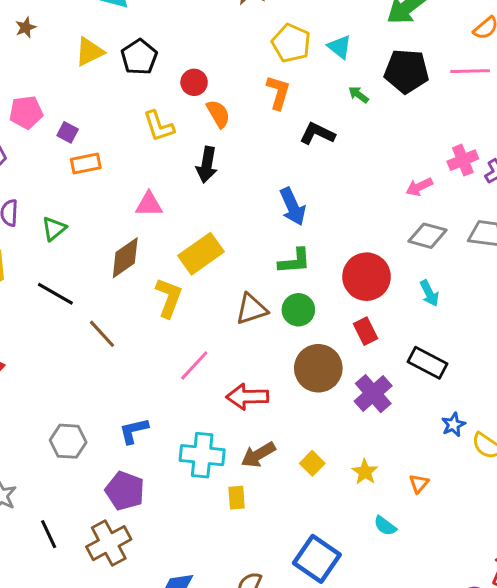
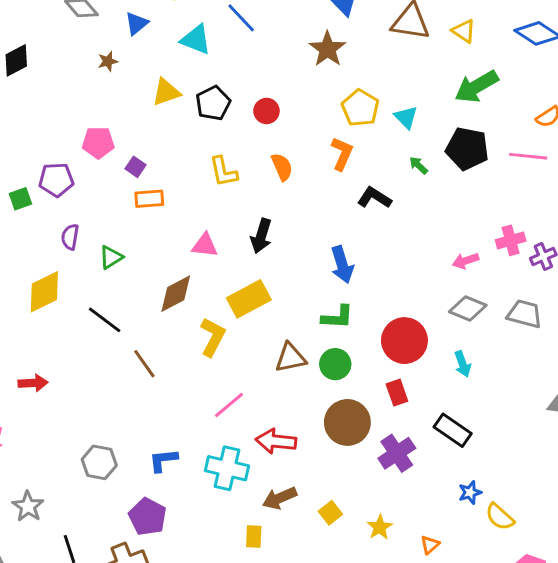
red circle: (194, 82) -> (266, 111), moved
black arrow: (207, 165) -> (261, 236), moved
cyan cross: (202, 455) -> (227, 468), moved

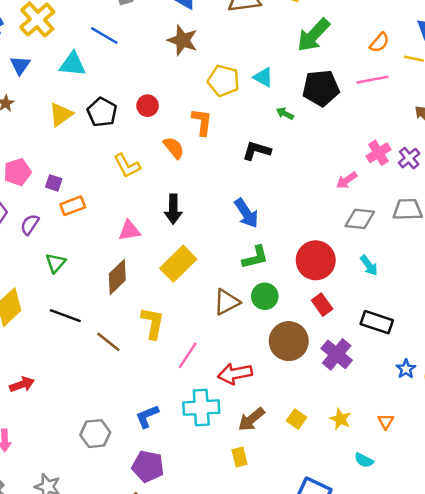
orange L-shape: (342, 154) -> (202, 122), moved
purple semicircle: (70, 237) -> (30, 225), moved, turned 40
yellow L-shape: (213, 337) -> (153, 323), moved

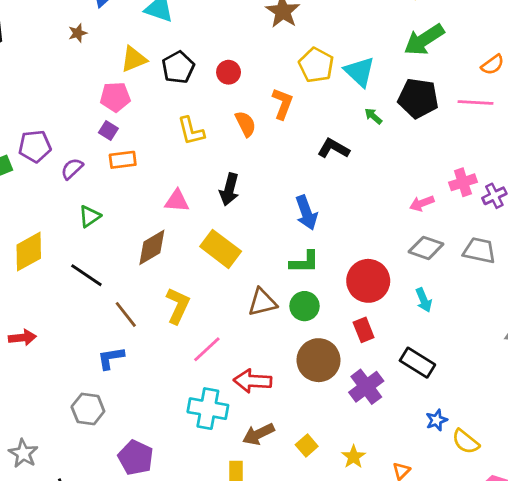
cyan triangle: (263, 77) -> (359, 72), size x1.4
pink pentagon: (17, 172) -> (115, 97), moved
yellow rectangle: (178, 264) -> (221, 249), turned 68
blue L-shape: (147, 416) -> (111, 358), moved

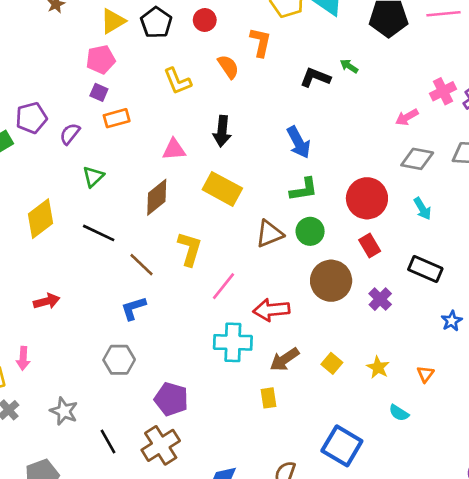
green arrow: (373, 116) -> (349, 66), moved
purple cross: (366, 387) -> (380, 299), size x0.7

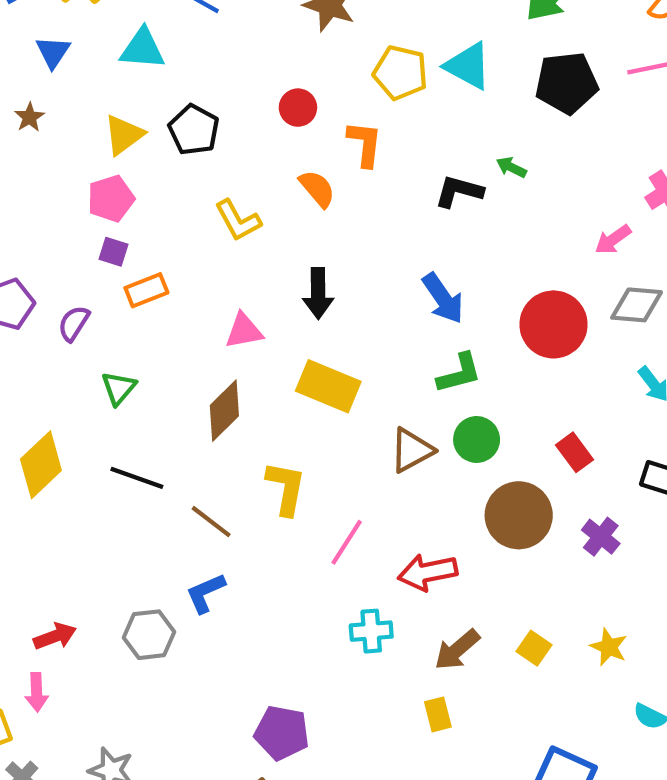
red circle: (205, 20) -> (298, 108), moved
red circle: (367, 198) -> (553, 324), moved
red arrow: (47, 301) -> (55, 636), moved
cyan cross: (233, 342) -> (371, 631), size x0.7
gray hexagon: (119, 360) -> (149, 635), moved

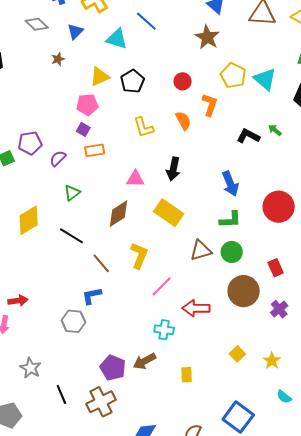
gray hexagon: (149, 635) -> (73, 321), moved
brown arrow: (457, 650) -> (144, 361), moved

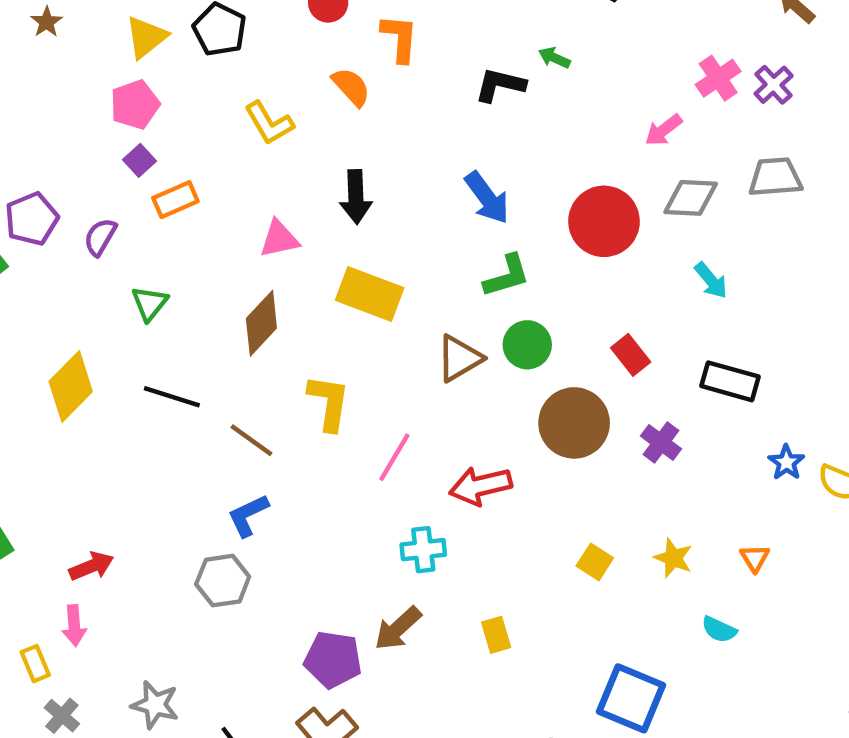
purple square: (83, 129) -> (140, 160), turned 32

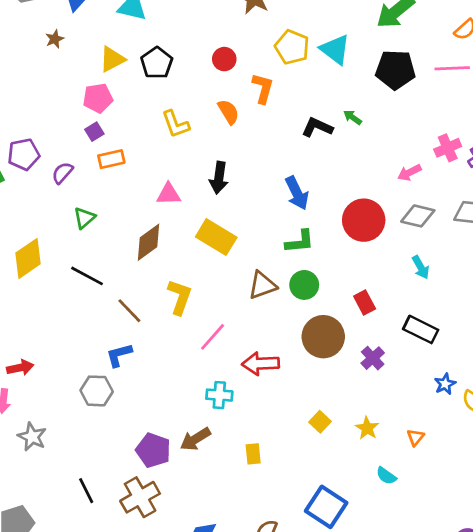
gray star: (155, 705) -> (32, 437), moved

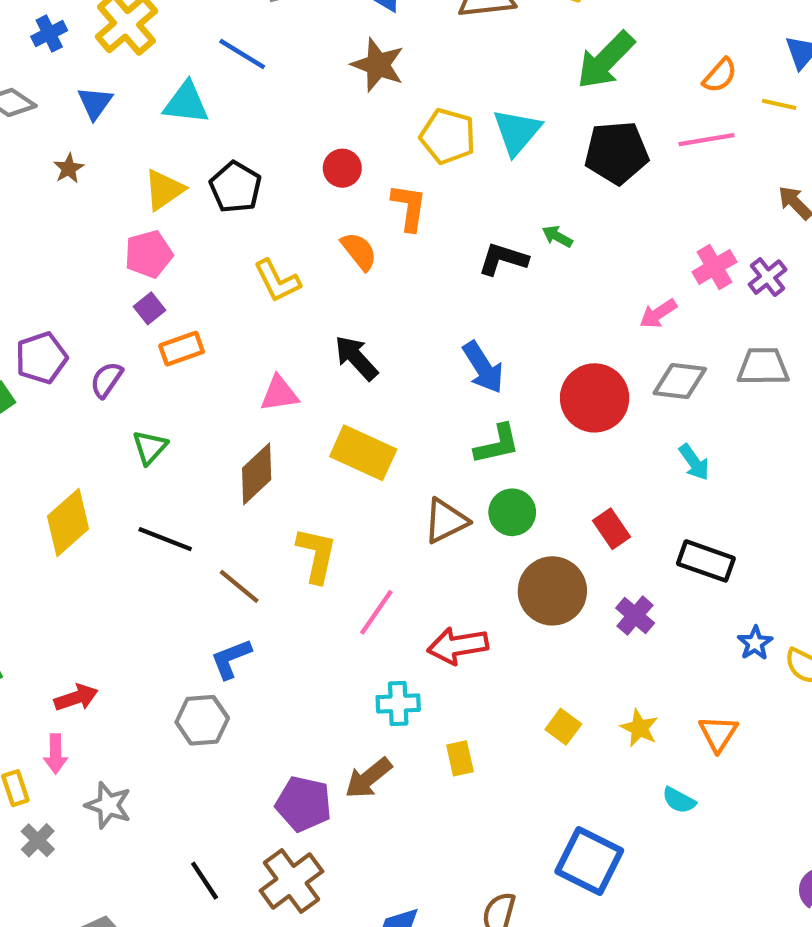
cyan triangle: (335, 49) -> (517, 132), turned 40
black arrow: (219, 178) -> (356, 358), turned 136
orange triangle: (415, 437) -> (718, 733), size x1.4
yellow rectangle: (253, 454) -> (460, 758), moved

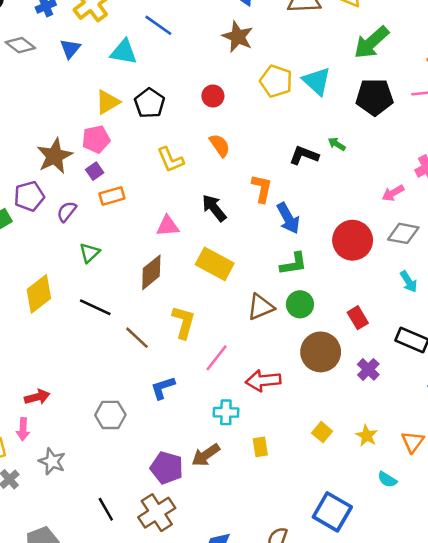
cyan triangle: (517, 132) -> (317, 81), turned -32
brown star: (69, 168) -> (55, 156), moved, size x2.0
orange L-shape: (409, 207) -> (262, 189), moved
blue L-shape: (231, 659) -> (163, 388), moved

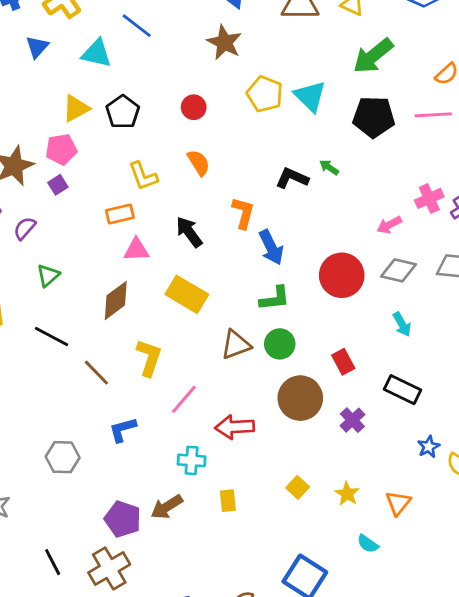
orange rectangle: (112, 196) -> (120, 214), moved

